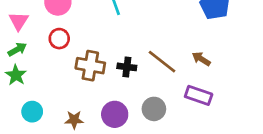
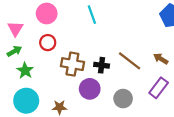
green star: (16, 75) -> (25, 71), moved
purple rectangle: (199, 95) -> (159, 88), turned -72
cyan circle: (32, 112) -> (26, 101), size x1.5
purple circle: (115, 114) -> (90, 89), moved

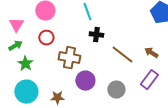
black cross: (102, 65) -> (96, 35), moved

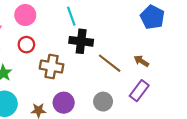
black cross: (96, 35) -> (81, 41), size x1.5
purple circle: (85, 81) -> (64, 103), moved

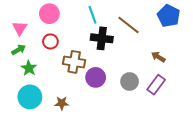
brown line: (110, 63) -> (128, 25), moved
gray circle: (103, 102) -> (130, 82), moved
purple circle: (64, 103) -> (96, 77), moved

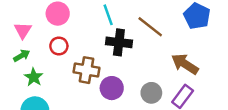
brown arrow: (158, 57) -> (185, 64), size x1.6

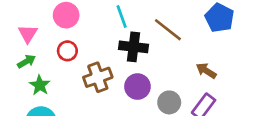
brown arrow: (185, 64) -> (206, 71), size x0.7
brown cross: (87, 70) -> (98, 77), turned -30
purple circle: (112, 88) -> (137, 87), moved

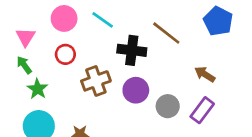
cyan line: (122, 16) -> (103, 20), moved, turned -35
green arrow: (26, 61) -> (24, 65), turned -96

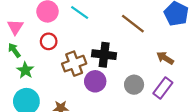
black cross: (132, 50) -> (104, 55), moved
purple circle: (136, 90) -> (95, 81), moved

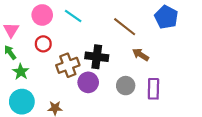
brown arrow: (165, 58) -> (141, 55), moved
purple rectangle: (163, 88) -> (153, 89), turned -36

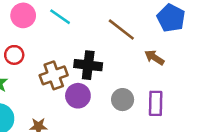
red circle: (43, 44) -> (14, 55), moved
brown arrow: (141, 55) -> (154, 57), moved

